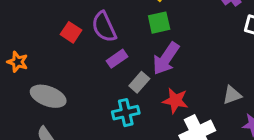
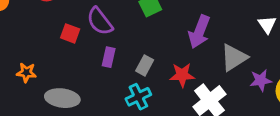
purple rectangle: (117, 59) -> (109, 57), moved, turned -30
purple arrow: (166, 59) -> (199, 32), moved
gray triangle: (232, 95) -> (234, 58), size x1.5

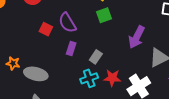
orange star: (26, 73) -> (13, 63), moved
red star: (182, 75) -> (112, 78), moved

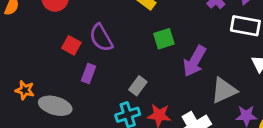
green square: (104, 15) -> (164, 39), moved
purple rectangle: (71, 48) -> (88, 73), moved

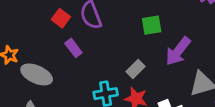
purple rectangle: (88, 73) -> (73, 48), turned -66
gray rectangle: (138, 86) -> (136, 69), moved

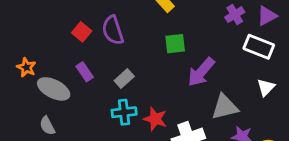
purple rectangle: (73, 48) -> (85, 72), moved
gray rectangle: (136, 69) -> (124, 79), moved

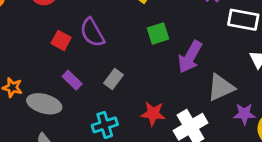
cyan cross: (124, 112) -> (105, 125), moved

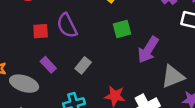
red square: (61, 40) -> (41, 31), turned -35

